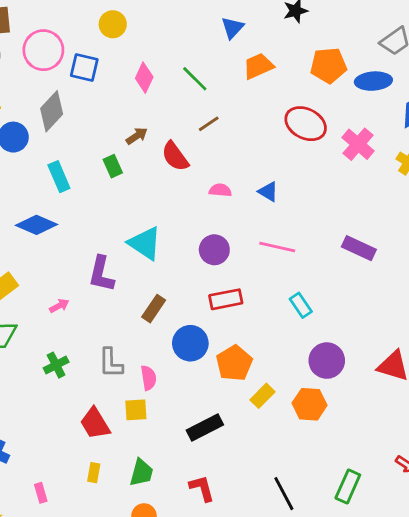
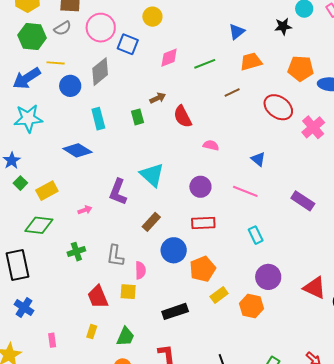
pink diamond: (144, 78) -> (169, 58), turned 35
green line: (195, 79) -> (205, 64), turned -75
brown line: (209, 124) -> (232, 92), moved
blue triangle: (268, 192) -> (258, 159), moved

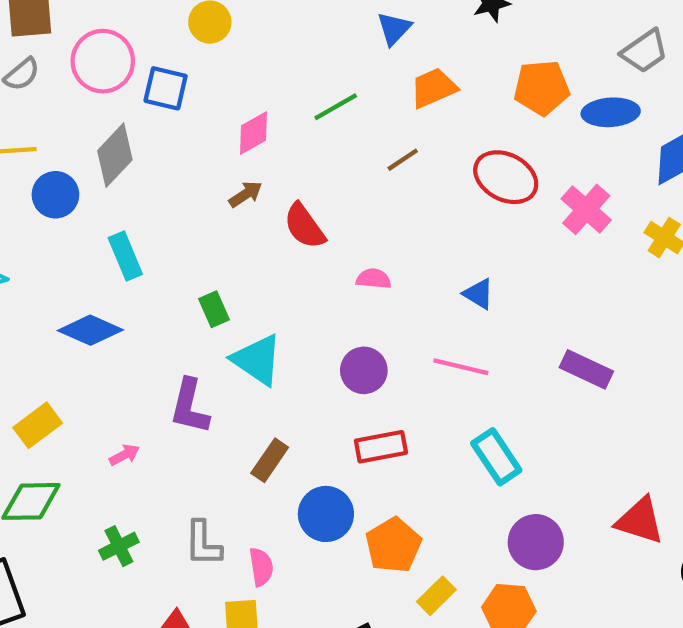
pink diamond: (169, 58) -> (254, 133), moved
green rectangle: (137, 117) -> (214, 309), moved
cyan rectangle: (256, 235) -> (496, 457), size x1.4
red triangle: (315, 288) -> (640, 521), moved

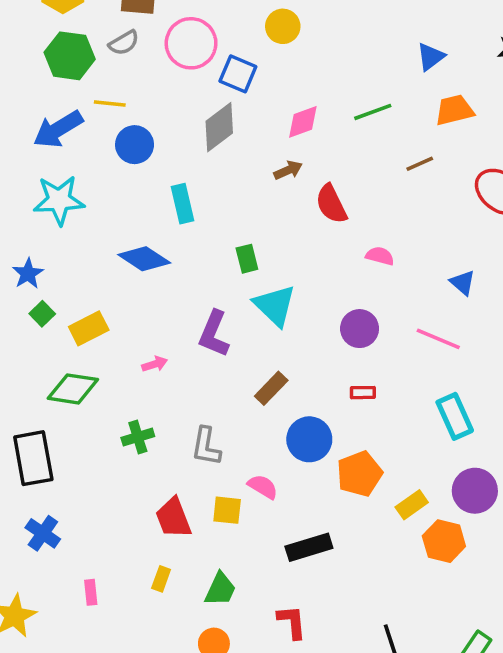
gray diamond: (115, 155) -> (219, 127), moved
red rectangle: (381, 447) -> (363, 393), size x0.6
pink semicircle: (261, 567) -> (263, 487), moved, turned -60
yellow rectangle: (436, 596) -> (412, 505), moved

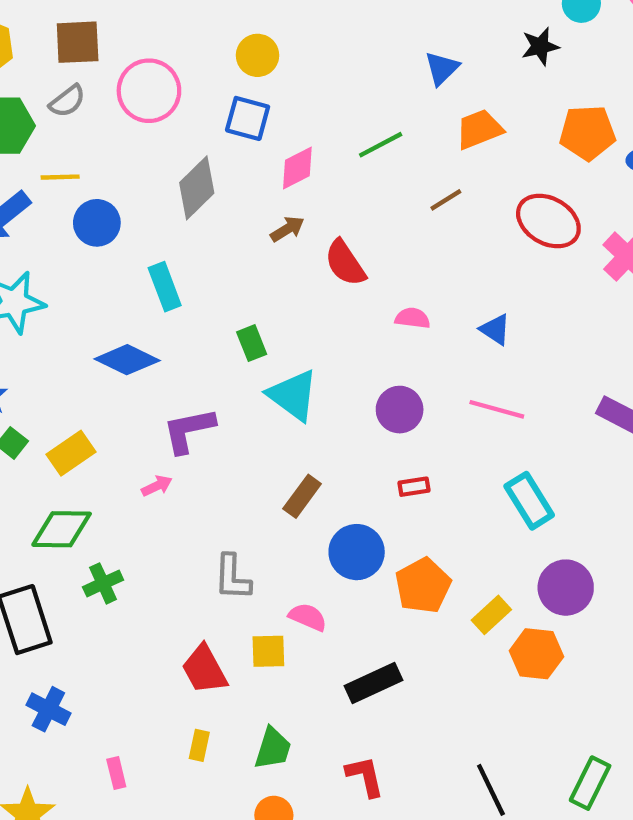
blue square: (238, 74) -> (248, 118), moved
blue triangle: (463, 283) -> (495, 329), moved
purple L-shape: (214, 334) -> (189, 430), moved, turned 63
green cross: (138, 437) -> (103, 583), moved

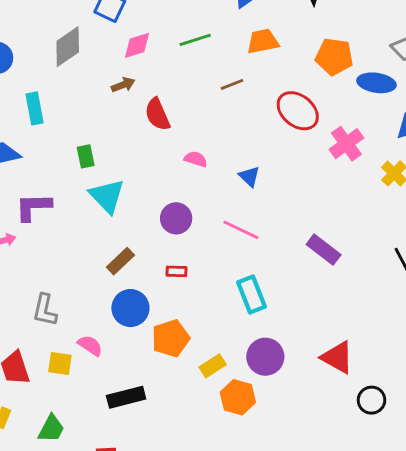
brown rectangle: (302, 496) -> (120, 261), moved

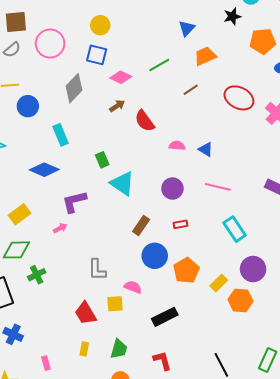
pink diamond: (137, 45) -> (121, 77), turned 55
orange pentagon: (334, 57) -> (263, 41), moved
blue triangle: (249, 176) -> (206, 149), moved

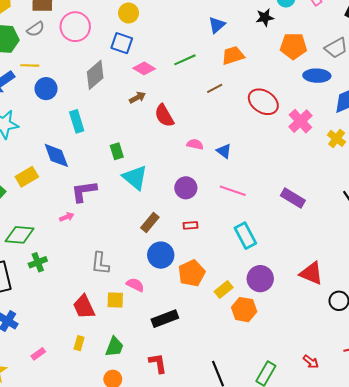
blue diamond: (44, 170) -> (56, 155), turned 40
yellow rectangle: (20, 214) -> (27, 177), moved
pink rectangle: (46, 363) -> (38, 354), turned 64

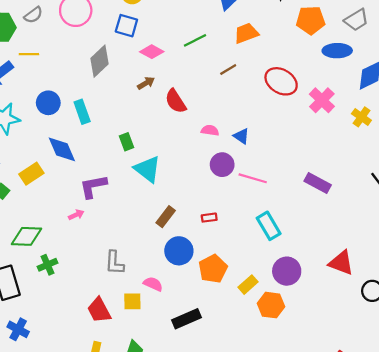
blue circle: (46, 89) -> (48, 103), moved
purple circle: (186, 188) -> (222, 165), moved

